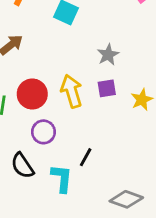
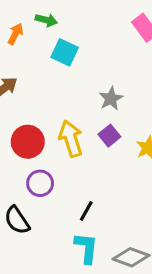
purple square: (107, 88) -> (109, 136), turned -30
cyan L-shape: (62, 178) -> (86, 248), moved

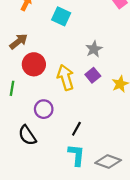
red circle: (28, 142) -> (34, 64), moved

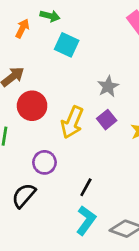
yellow arrow: (66, 77) -> (72, 122), turned -140
black semicircle: (27, 135) -> (24, 196), turned 75
cyan L-shape: (76, 155) -> (86, 220), turned 30

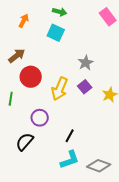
green arrow: (50, 16) -> (60, 12), moved
cyan L-shape: (86, 220) -> (70, 160), turned 35

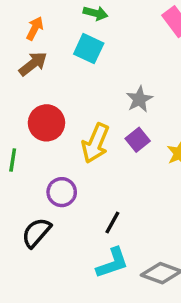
brown arrow: (17, 56) -> (33, 64), moved

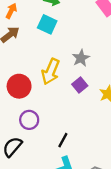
red circle: (46, 123) -> (19, 86), moved
yellow arrow: (95, 143) -> (51, 72), moved

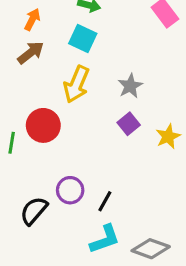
yellow arrow: (51, 72) -> (76, 84), moved
purple circle: (29, 120) -> (70, 190), moved

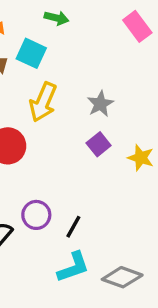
cyan square: (83, 38) -> (31, 53), moved
yellow star: (168, 136) -> (141, 158), turned -30

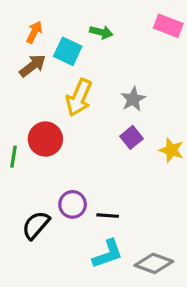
green arrow: (57, 18) -> (101, 32), moved
pink rectangle: (137, 26) -> (168, 26), turned -32
black line: (73, 227) -> (108, 216), turned 65

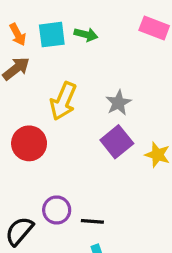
orange arrow: (34, 32) -> (18, 35), turned 125
cyan square: (68, 51) -> (52, 35), moved, turned -32
purple square: (132, 137) -> (117, 142), size x1.4

